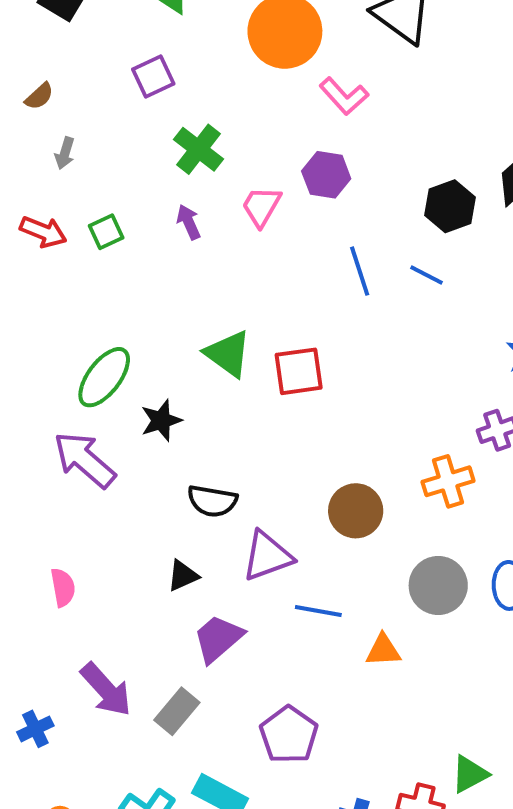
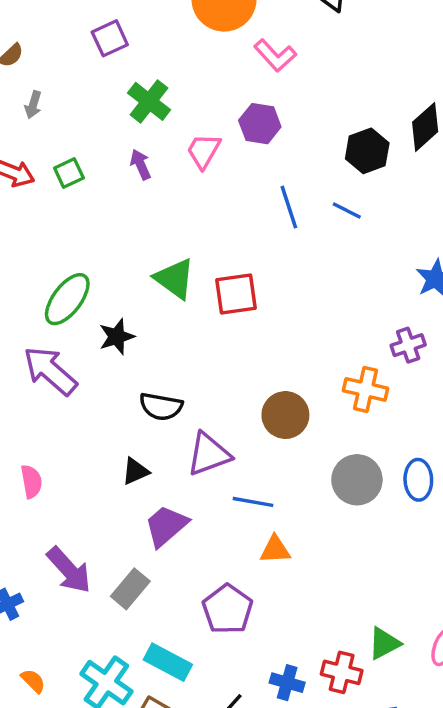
orange cross: (448, 481) -> (365, 389), turned 30
orange triangle: (383, 650) -> (275, 550), moved

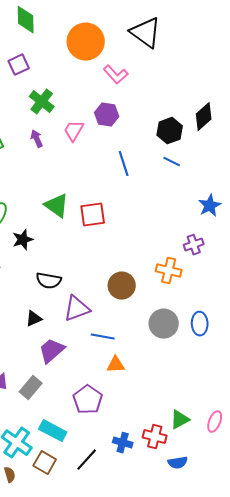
blue line: (347, 210) -> (172, 162), moved

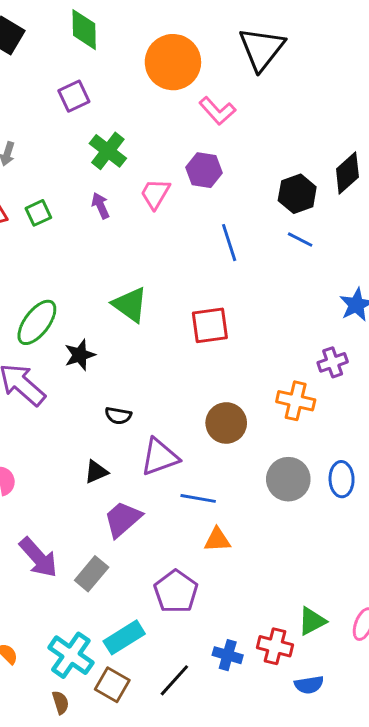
black triangle: (146, 33) -> (262, 49), turned 32
red square: (93, 215) -> (210, 325), moved
black semicircle: (49, 281) -> (118, 416), size x0.7
cyan rectangle: (53, 431) -> (124, 637), turned -60

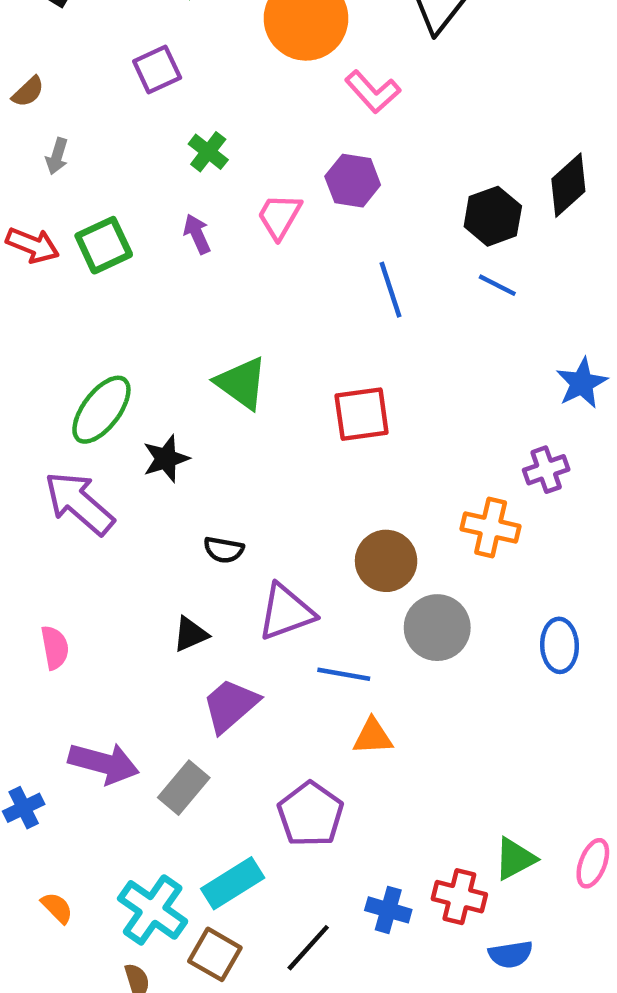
green cross: (108, 151) -> (208, 152), size x0.7
green square: (38, 213) -> (104, 245), size x1.4
gray circle: (288, 479) -> (437, 628), moved
purple arrow: (38, 558) -> (104, 763), turned -33

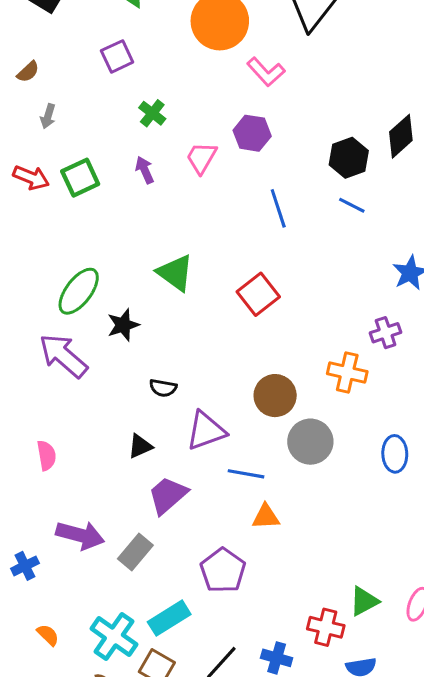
red square: (362, 414) -> (258, 294), turned -30
blue cross: (388, 910) -> (277, 658), moved

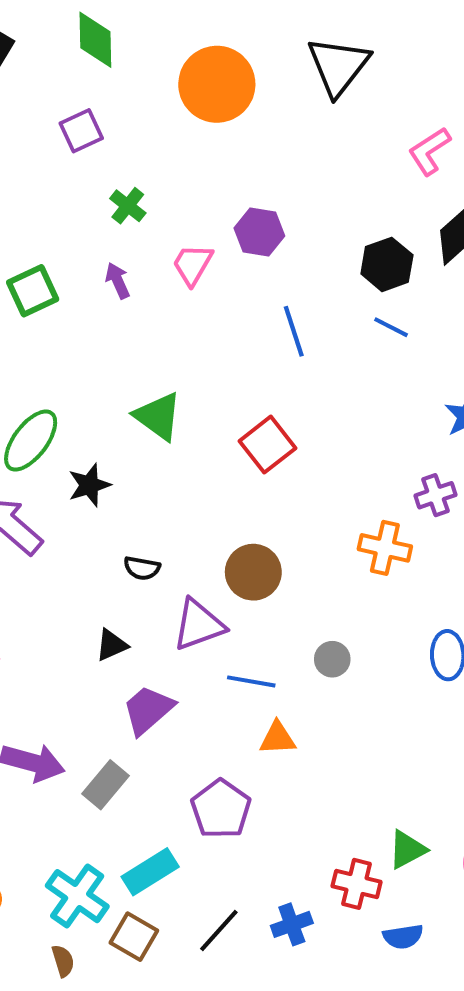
pink L-shape: (266, 72) -> (429, 151), moved, turned 99
brown circle: (275, 396) -> (253, 572), moved
gray circle: (310, 442) -> (332, 659), moved, size x0.6
blue cross: (277, 658) -> (292, 924), turned -36

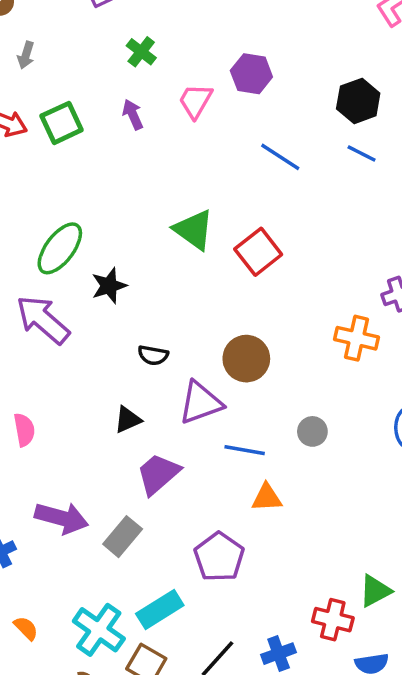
blue line: (294, 331) -> (280, 157), turned -39
green triangle: (158, 416) -> (194, 230), moved

